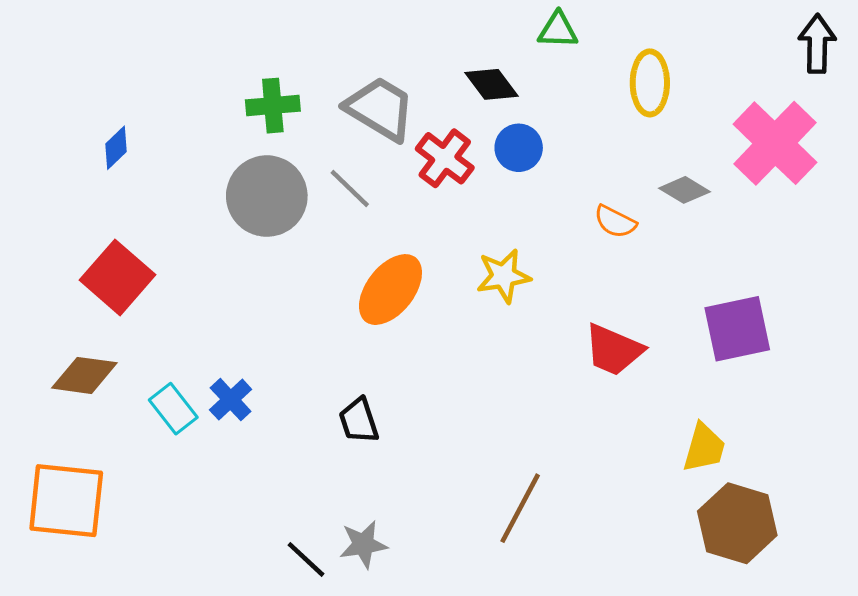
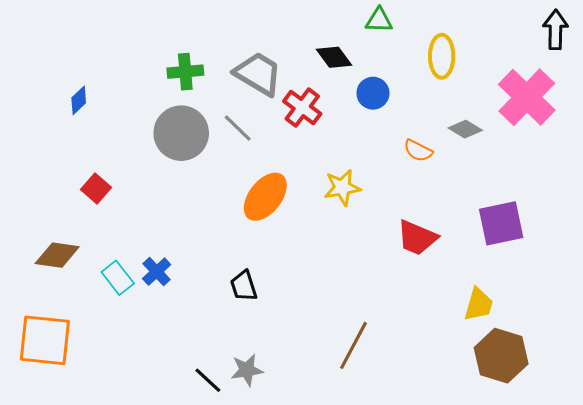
blue circle: (519, 148) -> (373, 93), moved
red square: (118, 277) -> (96, 189), moved, size x0.6

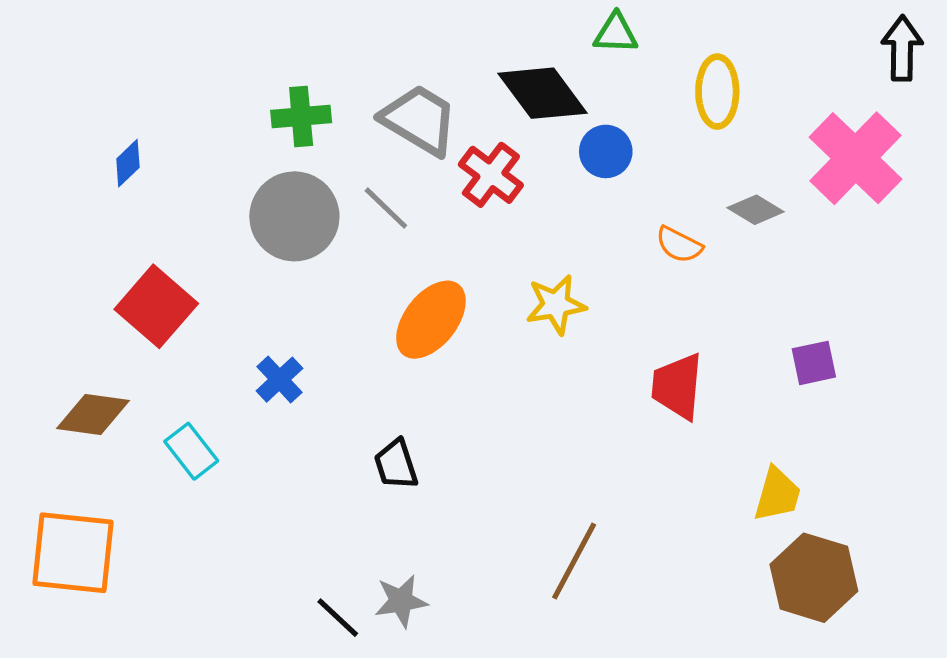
black diamond: (334, 57) -> (542, 93), size x1.5
red square: (96, 189) -> (156, 306), size x1.6
purple square: (501, 223) -> (814, 363), size x0.6
red trapezoid: (417, 238) -> (677, 386), turned 72
blue cross: (157, 272) -> (279, 380), moved

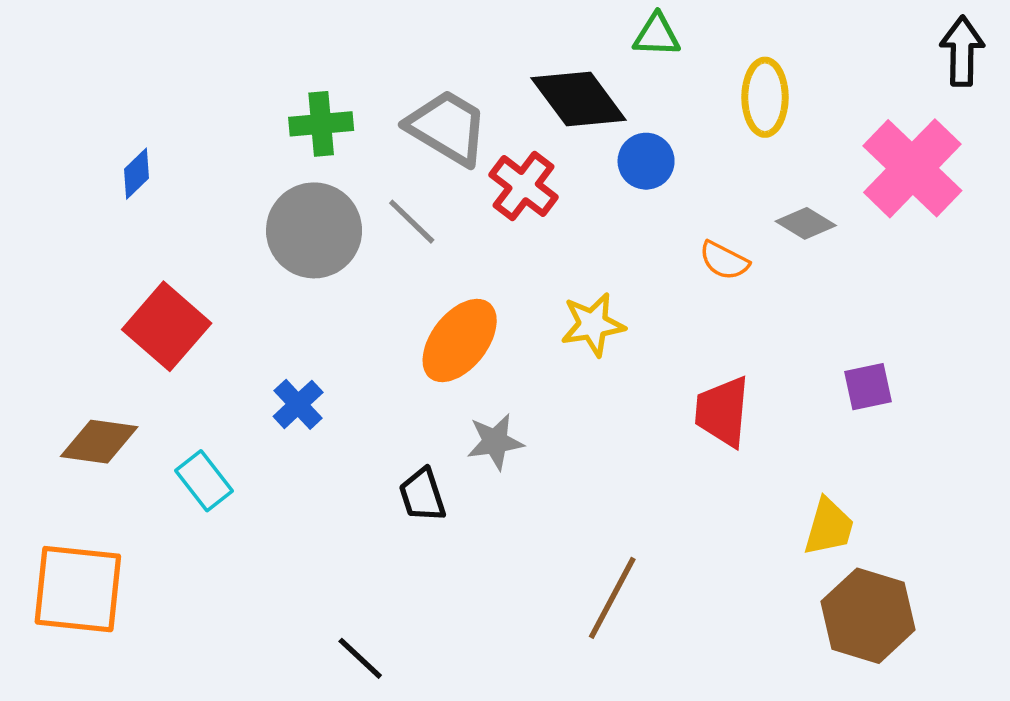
gray star: (401, 601) -> (495, 442), moved

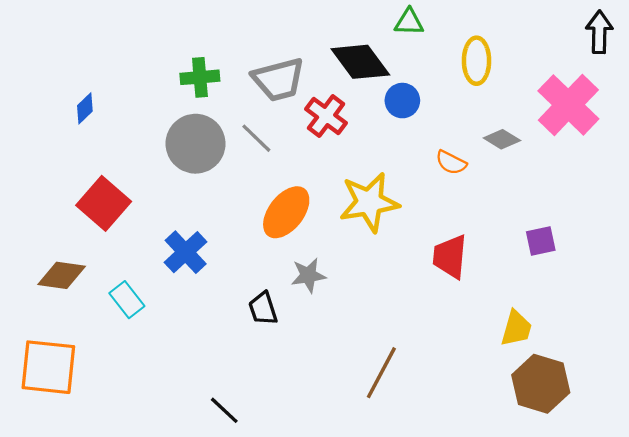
gray trapezoid: (447, 127) -> (278, 80), turned 134
yellow star: (593, 325) -> (369, 202), size x1.5
blue cross: (298, 404) -> (186, 252), size x1.4

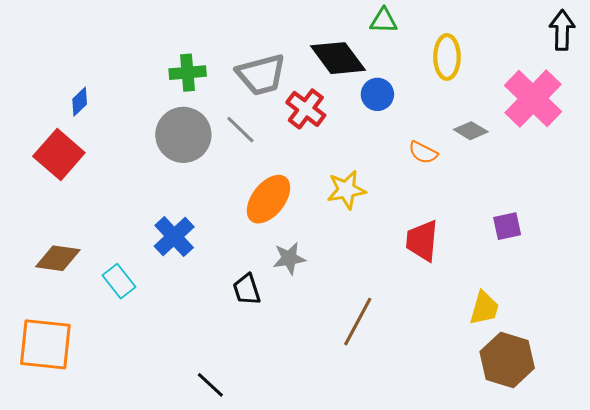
yellow star: (369, 202) -> (346, 190), size x0.7
red square: (104, 203) -> (59, 155), moved
brown line: (381, 373) -> (358, 322), moved

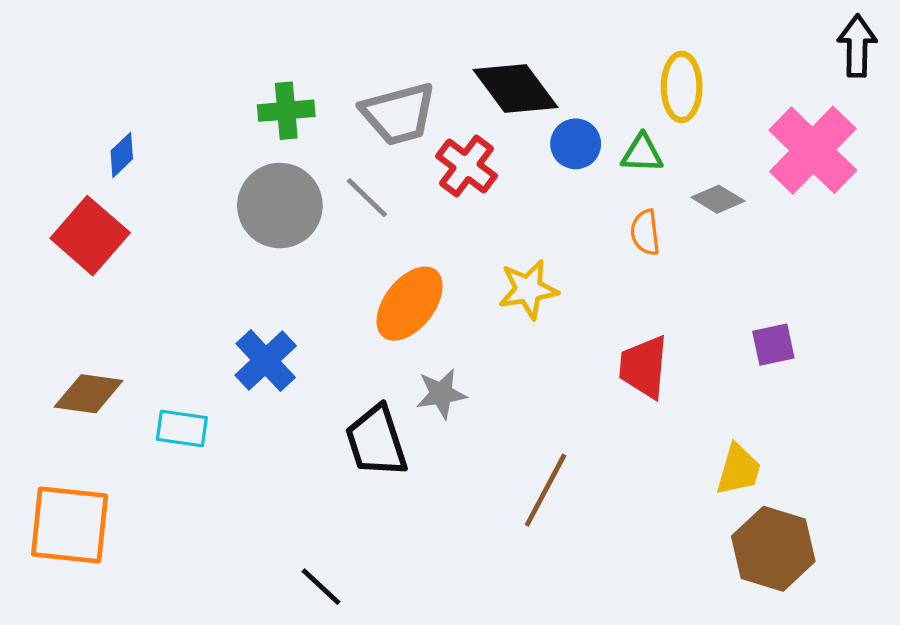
green triangle: (384, 21) -> (642, 153), moved
orange semicircle: (423, 152) -> (645, 232), turned 56
cyan rectangle: (119, 281) -> (182, 429), turned -44
black trapezoid: (247, 289) -> (376, 441), size x1.5

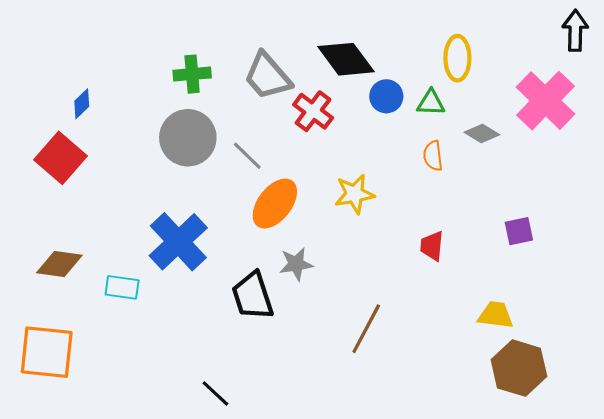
gray trapezoid: (399, 114) -> (267, 76), turned 64
gray line: (367, 198) -> (247, 156), moved
blue cross: (266, 361) -> (178, 242), size x1.4
red trapezoid: (644, 367) -> (432, 246), size x0.7
yellow trapezoid: (739, 470) -> (496, 315), turned -99

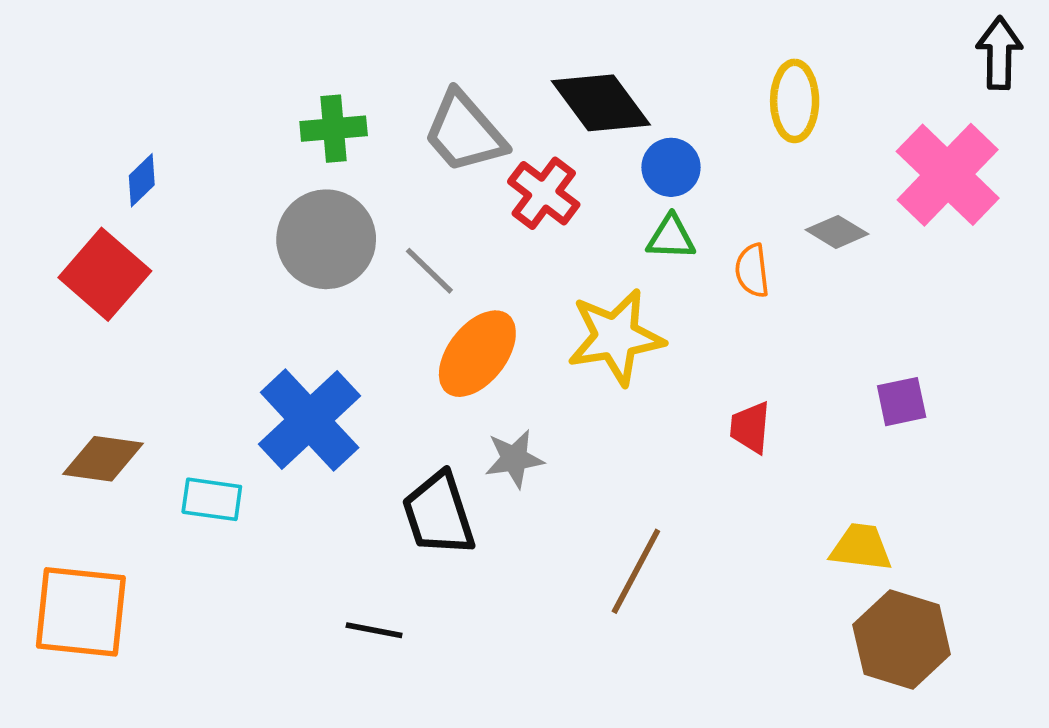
green triangle: (431, 103) -> (671, 237), moved
yellow star: (354, 194) -> (616, 337), size x1.4
black line: (215, 393) -> (374, 630), moved, turned -32

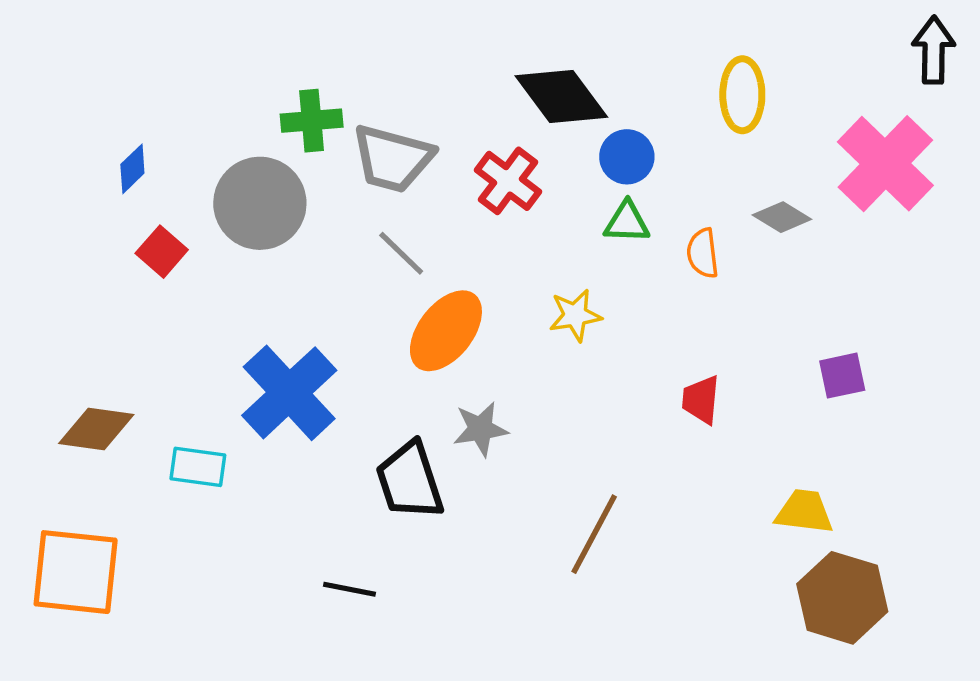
gray trapezoid: (464, 132) -> (393, 159), moved, turned -34
gray circle: (326, 239) -> (260, 203), moved
red square: (105, 274) -> (162, 252), moved, size x0.6
yellow star: (616, 337) -> (575, 315), size x0.6

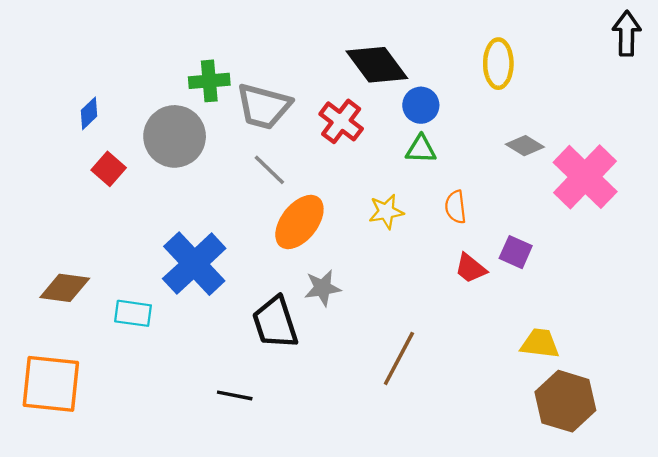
pink cross: (885, 164) -> (585, 177), moved
orange semicircle: (703, 253) -> (456, 207), moved
purple square: (842, 376) -> (516, 252), moved, turned 36
red trapezoid: (701, 400) -> (471, 268), turned -56

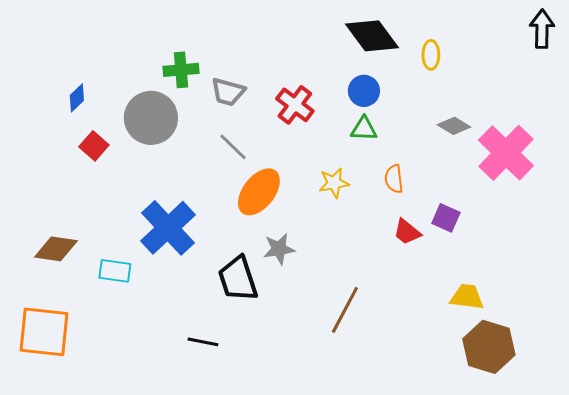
yellow ellipse: (498, 64) -> (431, 55), size x0.7
black diamond: (377, 65) -> (372, 36), moved
gray trapezoid: (264, 106) -> (228, 92), size x0.7

